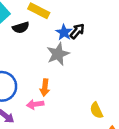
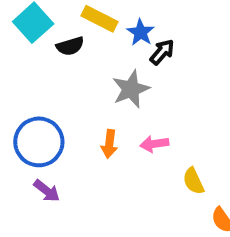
blue star: (64, 32) -> (141, 32), moved
pink arrow: (35, 104) -> (154, 144), moved

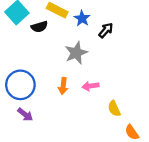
black arrow: (162, 52) -> (106, 30), moved

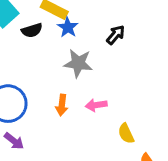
blue star: (82, 18) -> (68, 27), moved
gray star: (76, 53) -> (78, 63), turned 30

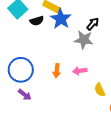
blue star: (68, 27) -> (61, 19), size x1.5
gray star: (78, 63) -> (84, 40), moved

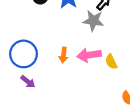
pink arrow: (80, 71) -> (89, 55), size x1.5
yellow semicircle: (100, 90) -> (111, 62), moved

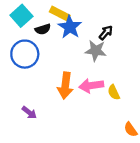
blue circle: (24, 54) -> (25, 54), moved
orange arrow: (63, 55) -> (65, 86), size x1.6

